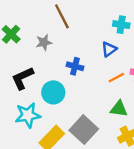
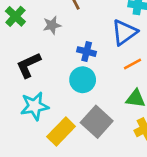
blue triangle: (109, 49) -> (124, 32), size x1.5
cyan circle: (53, 92) -> (83, 80), moved

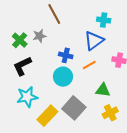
green cross: (15, 16) -> (20, 40), moved
orange line: (133, 64) -> (89, 65), moved

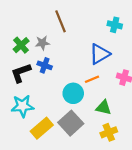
cyan cross: (104, 20) -> (115, 25), moved
blue cross: (66, 55) -> (45, 65), moved
cyan circle: (63, 77) -> (73, 93), moved

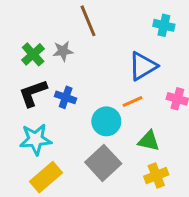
blue cross: (45, 65) -> (66, 97), moved
yellow rectangle: (42, 128) -> (46, 177), moved

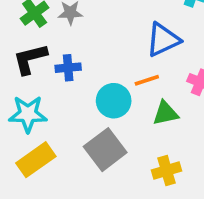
blue cross: (66, 97) -> (68, 68), turned -30
green triangle: (149, 141) -> (165, 113), moved, turned -30

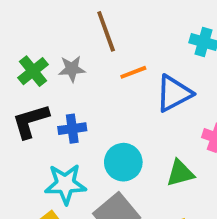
orange line: (147, 80) -> (133, 72), moved
cyan star: (28, 114) -> (65, 184), moved

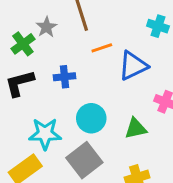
gray star: (72, 69) -> (46, 27), moved, turned -30
blue cross: (72, 129) -> (65, 77), moved

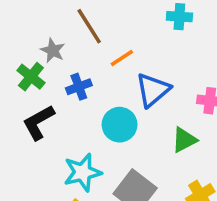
blue triangle: (133, 66) -> (153, 90), moved
blue cross: (65, 77) -> (79, 87), moved
cyan circle: (91, 118) -> (120, 125), moved

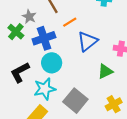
blue cross: (79, 87) -> (44, 38), size x1.5
black L-shape: (39, 122) -> (20, 72), moved
cyan circle: (120, 125) -> (52, 63), moved

